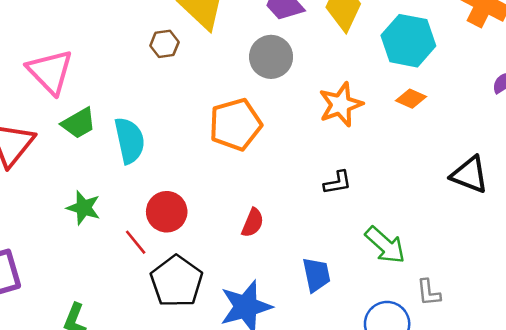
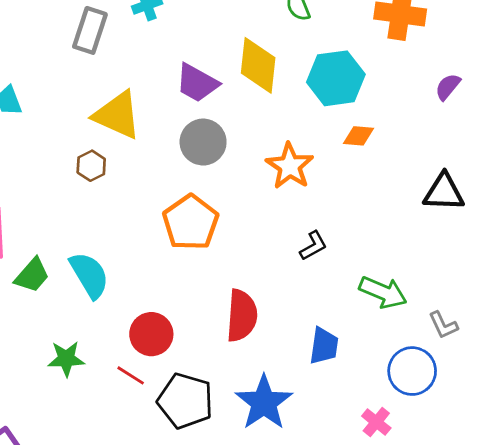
red semicircle: (253, 223) -> (242, 316), size x1.6
blue trapezoid: (316, 275) -> (324, 346), turned 39

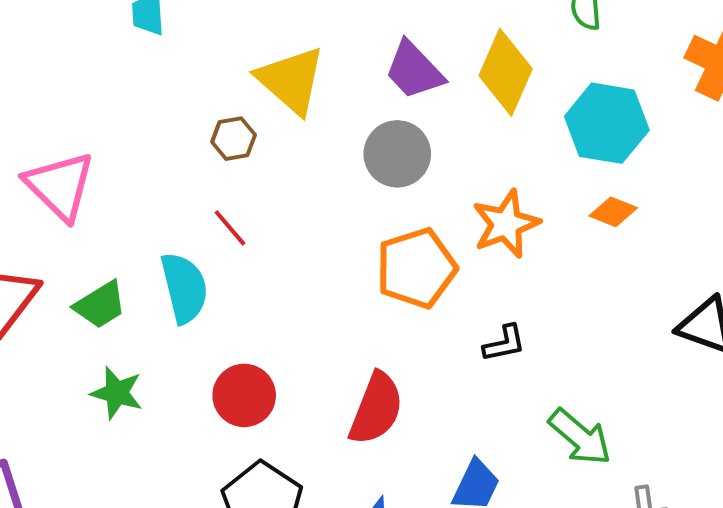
orange pentagon: (191, 222) -> (416, 268), moved
green trapezoid: (32, 275) -> (100, 305), moved
red line: (131, 375) -> (230, 228), moved

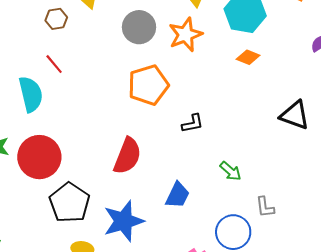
orange star: (506, 224) -> (185, 35), moved
red circle: (244, 395) -> (39, 157), moved, size x1.4
green arrow: (580, 437) -> (230, 171), size x0.7

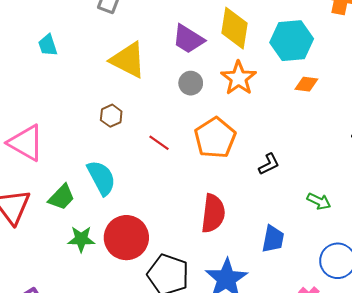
brown hexagon: (56, 19) -> (111, 116), moved
gray circle: (139, 27) -> (191, 83), size x0.7
red line: (54, 64) -> (159, 143), moved

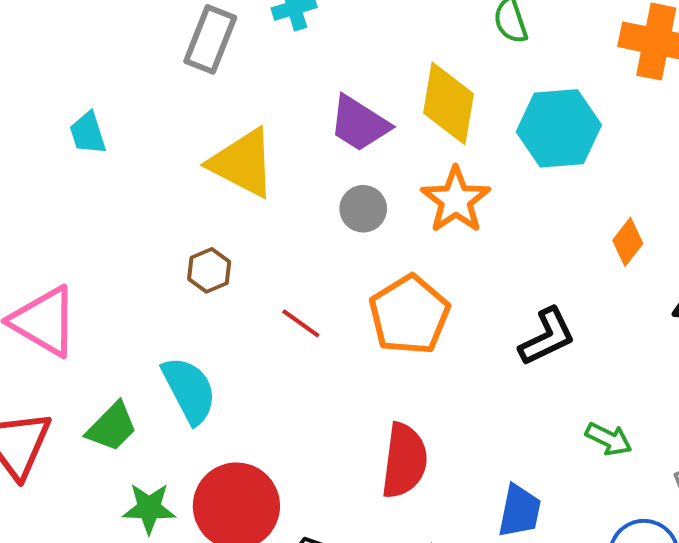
orange diamond: (306, 84) -> (628, 242), moved, turned -60
black L-shape: (269, 164) -> (547, 337), moved, size x1.4

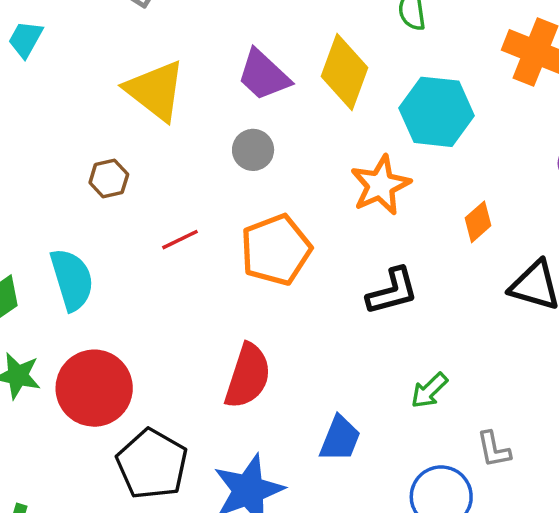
cyan trapezoid: (88, 133) -> (25, 39), turned 36
orange star: (456, 200) -> (380, 185), moved
red line: (301, 323) -> (180, 240), turned -72
green arrow: (609, 439) -> (429, 390), turned 99

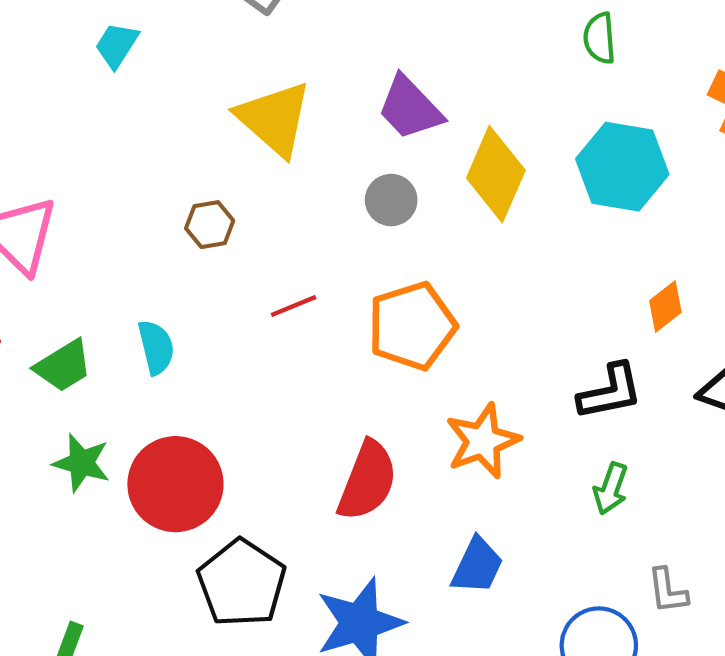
yellow diamond: (344, 72) -> (496, 174), moved
orange star: (380, 185) -> (483, 441), moved
cyan semicircle: (72, 279) -> (156, 347), size x0.7
black L-shape: (392, 291) -> (610, 392), moved
green arrow: (429, 390) -> (611, 489), moved, turned -30

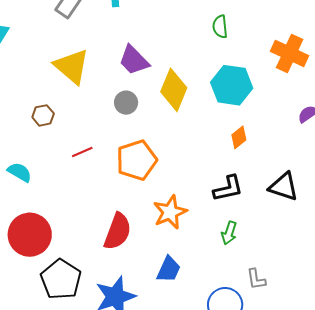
orange diamond: (665, 307) -> (239, 137), moved
cyan semicircle: (156, 347) -> (20, 172), turned -45

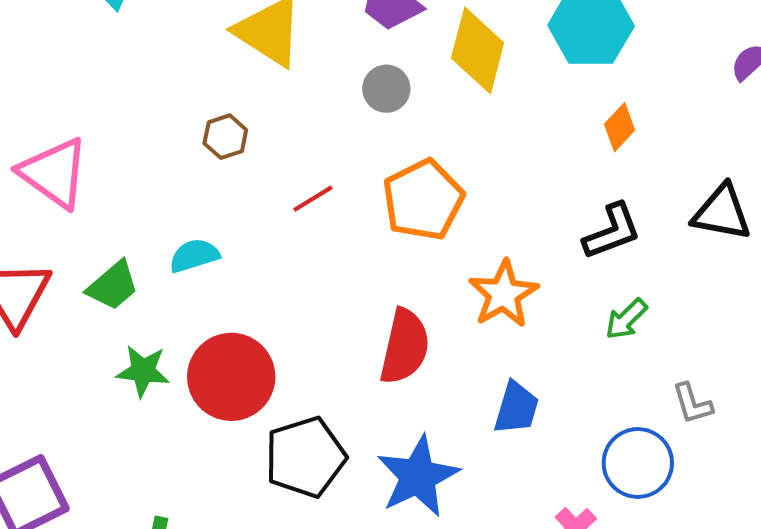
cyan semicircle: (20, 172) -> (194, 256), turned -40
green arrow: (229, 233) -> (626, 319), turned 35
black pentagon: (61, 279) -> (305, 457), turned 30

